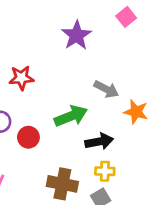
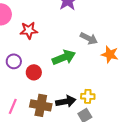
black arrow: (99, 141) -> (66, 101), moved
brown cross: (62, 184) -> (41, 105), moved

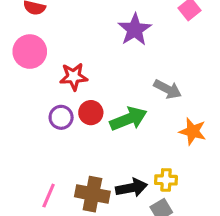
orange star: (110, 54) -> (193, 131), moved
purple circle: (14, 61) -> (61, 117), moved
red circle: (34, 72) -> (91, 113), moved

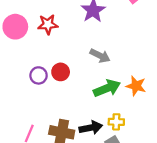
red star: (74, 77) -> (48, 24), moved
gray arrow: (168, 89) -> (100, 56), moved
green arrow: (128, 119) -> (107, 88), moved

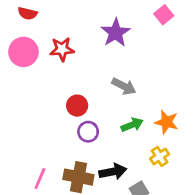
purple circle: (39, 75) -> (88, 132), moved
green arrow: (107, 88) -> (132, 125), size x0.7
yellow cross: (116, 122) -> (160, 156), moved, turned -35

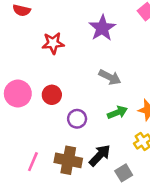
pink circle: (23, 52) -> (18, 94), moved
red circle: (77, 106) -> (52, 95), moved
black arrow: (113, 172) -> (100, 155), turned -35

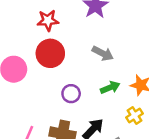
red circle: (52, 95) -> (50, 53), moved, size x1.5

